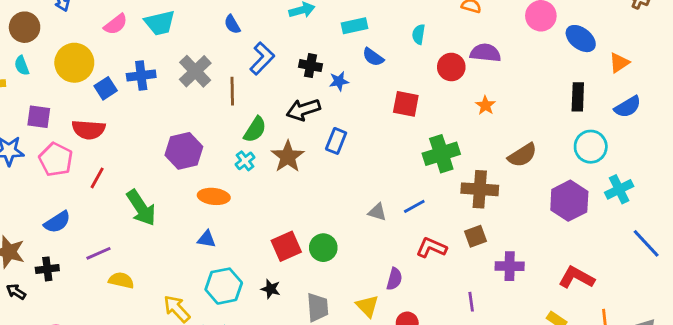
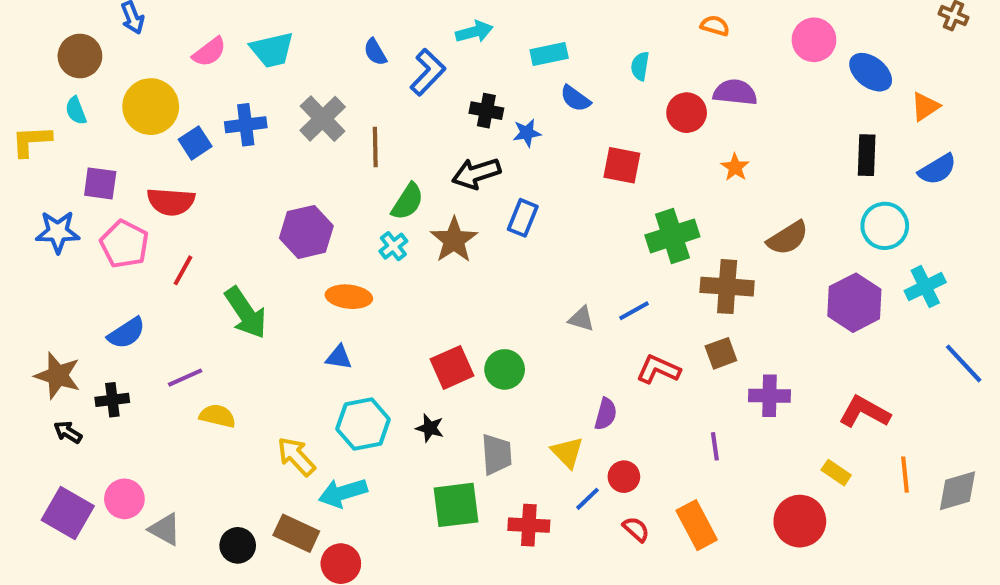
blue L-shape: (262, 58) -> (428, 72), moved

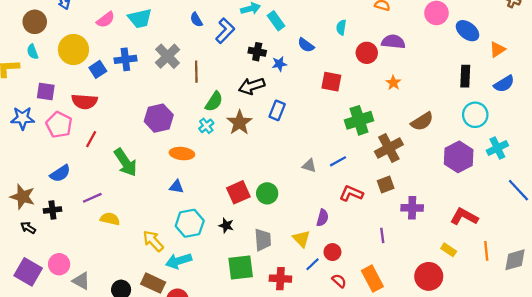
cyan rectangle: (549, 54) -> (276, 21), moved, turned 66
brown cross: (727, 287) -> (389, 148), turned -32

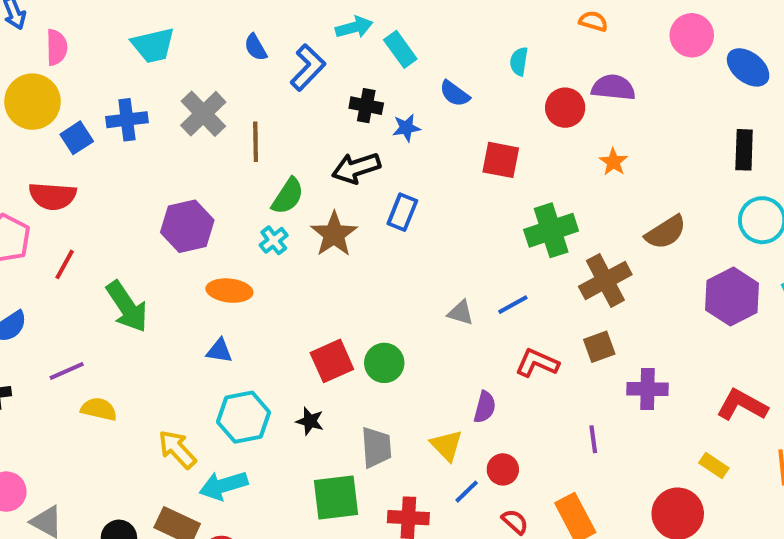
pink semicircle: (106, 20) -> (57, 47), moved, turned -54

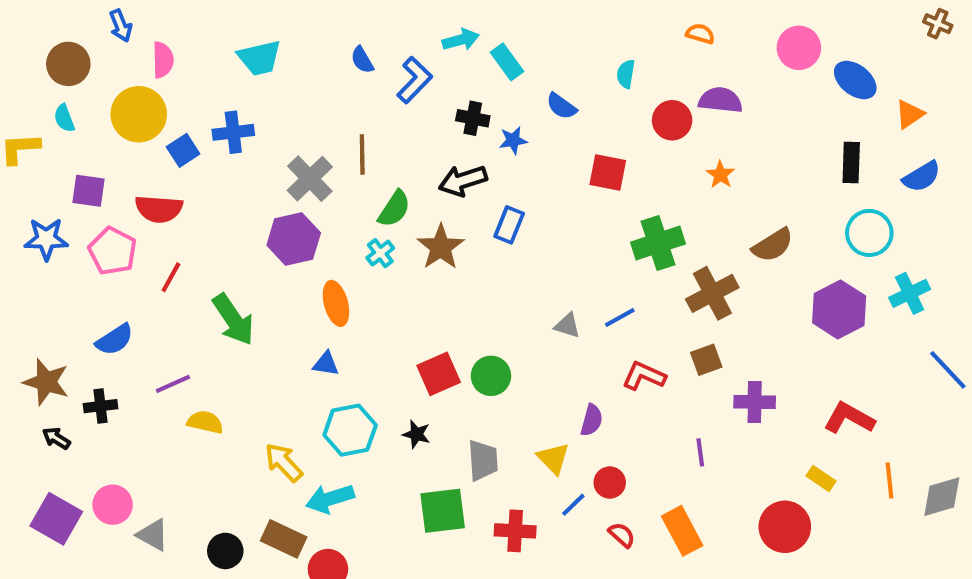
gray cross: (203, 114) -> (310, 179), moved
orange ellipse: (229, 291) -> (336, 303), turned 69

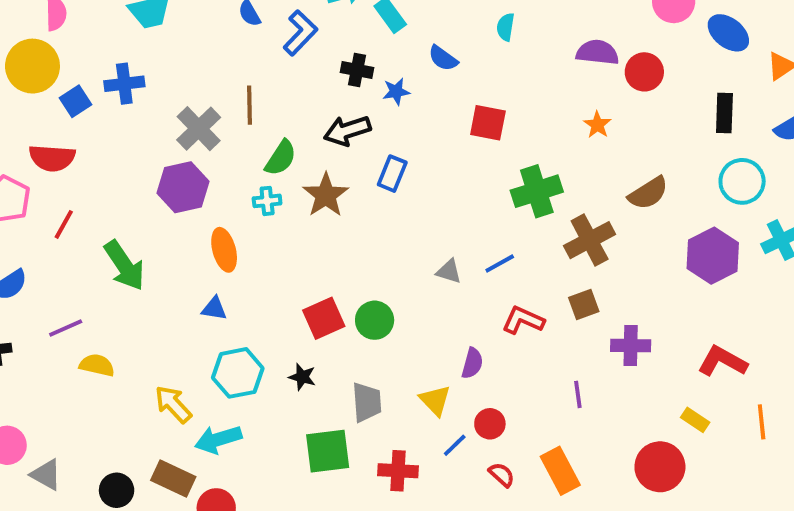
red circle: (672, 120) -> (644, 72), moved
cyan cross: (380, 253) -> (267, 201), turned 32

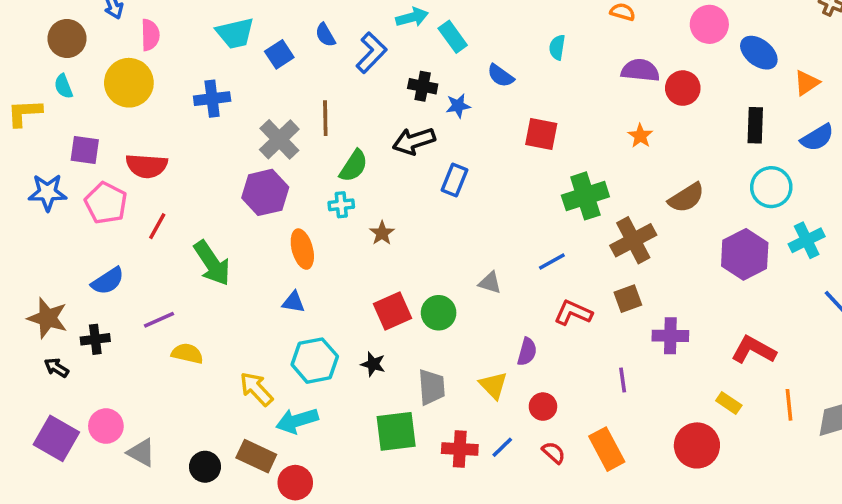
blue square: (75, 101) -> (279, 54), moved
brown star: (326, 195) -> (382, 233), moved, size x0.6
gray triangle: (449, 271) -> (490, 283), moved
blue line: (455, 445) -> (502, 447), moved

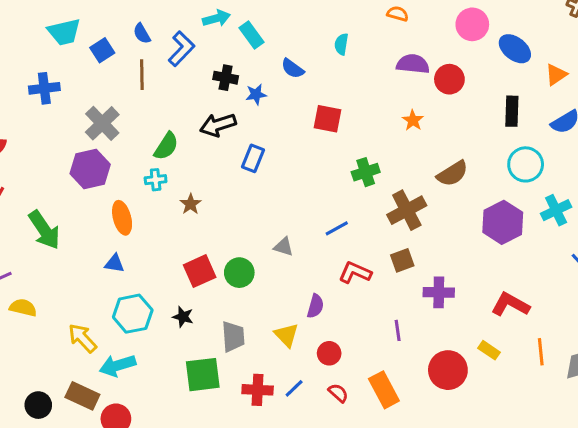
brown line: (325, 118) -> (142, 75), moved
green cross: (585, 196) -> (366, 172), size x0.7
red circle: (697, 445) -> (448, 370), moved

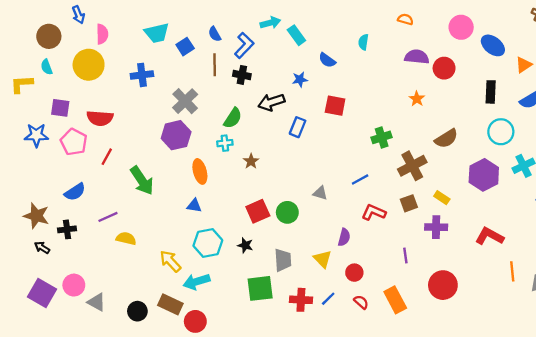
black cross: (226, 78) -> (242, 75), moved
red square: (328, 119) -> (335, 106), moved
yellow rectangle: (489, 350) -> (442, 198), moved

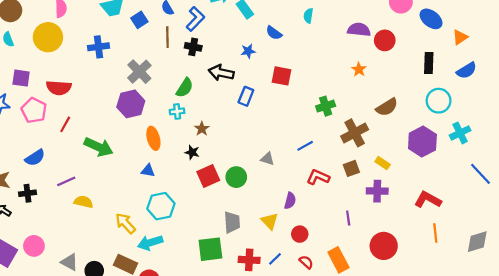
black arrow: (271, 102) -> (221, 73), turned 30
green arrow: (142, 181) -> (99, 147), turned -32
black star: (245, 245) -> (192, 152), moved
orange line: (512, 271) -> (435, 233), moved
gray triangle: (97, 302) -> (69, 262), moved

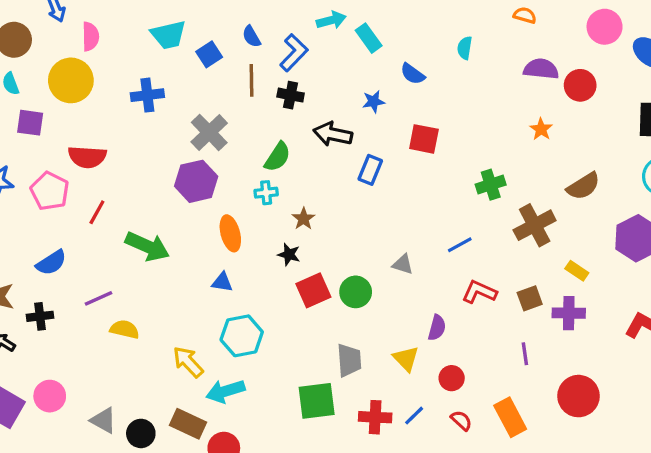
purple square: (21, 78) -> (30, 123), moved
brown square: (351, 168) -> (530, 298), moved

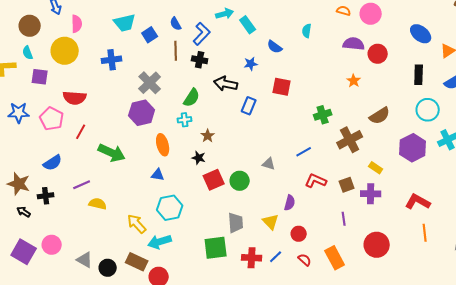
pink circle: (605, 27) -> (371, 14), moved

